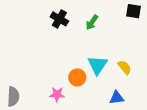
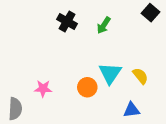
black square: (134, 11) -> (150, 13), turned 32
pink star: (57, 94) -> (43, 89), moved

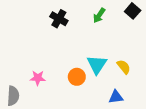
green arrow: (104, 25) -> (99, 15), moved

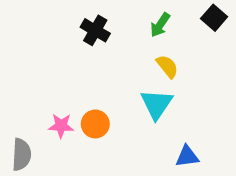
yellow semicircle: (124, 67) -> (167, 66), moved
orange circle: (77, 77) -> (95, 124), moved

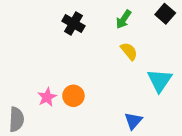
cyan triangle: (156, 104) -> (160, 80), moved
pink star: (61, 126) -> (47, 97), turned -30
blue triangle: (187, 156) -> (133, 121), moved, turned -42

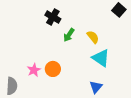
green arrow: (123, 19) -> (69, 35), moved
cyan triangle: (160, 80) -> (101, 58), moved, turned -30

